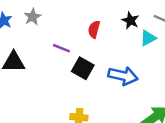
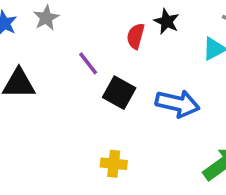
black star: (130, 21) -> (167, 21), moved
purple line: (61, 48) -> (88, 63), turned 30

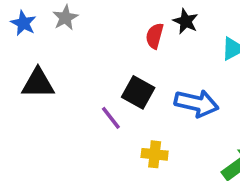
purple line: (88, 63) -> (111, 118), moved
yellow cross: (114, 164) -> (155, 154), moved

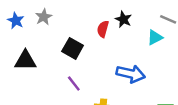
black square: (138, 92) -> (73, 48), moved

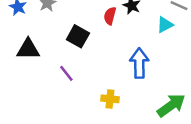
blue arrow: (131, 74) -> (139, 63), turned -104
purple line: (74, 83) -> (66, 73), moved

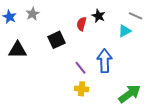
black square: (78, 36) -> (57, 40), turned 36
purple line: (66, 73) -> (81, 68), moved

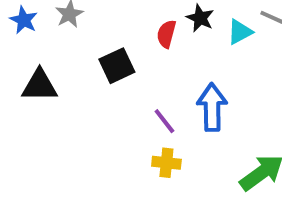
cyan triangle: (125, 31) -> (240, 32), moved

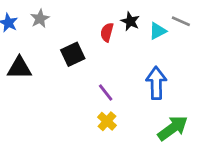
blue arrow: (212, 107) -> (156, 83), moved
yellow cross: (166, 163) -> (107, 121), turned 36

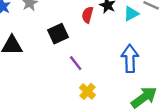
purple line: (106, 93) -> (76, 63), moved

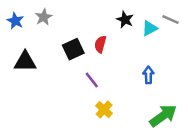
red semicircle: (87, 15) -> (100, 44), moved
blue arrow: (130, 58) -> (148, 75), size x0.6

